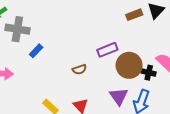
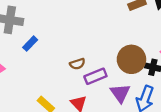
purple rectangle: (107, 50) -> (95, 76), moved

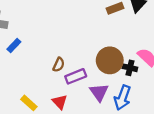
brown semicircle: (77, 64) -> (59, 65), turned -48

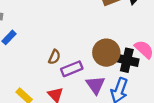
black cross: (130, 68) -> (127, 60), size x1.5

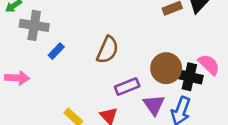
brown semicircle: (54, 57) -> (108, 50), moved, size x1.6

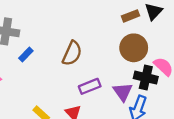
brown circle: (166, 68) -> (134, 48), moved
purple triangle: (154, 105) -> (123, 92), moved

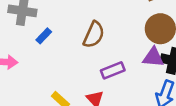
purple triangle: (123, 92) -> (153, 57), moved, turned -50

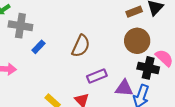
purple triangle: (153, 57) -> (124, 88), moved

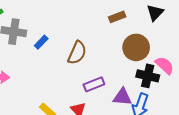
brown rectangle: (134, 12) -> (117, 17), moved
blue rectangle: (39, 47) -> (41, 42), moved

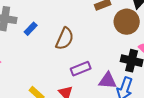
brown circle: (136, 47) -> (127, 22), moved

